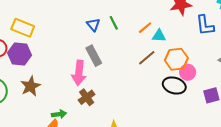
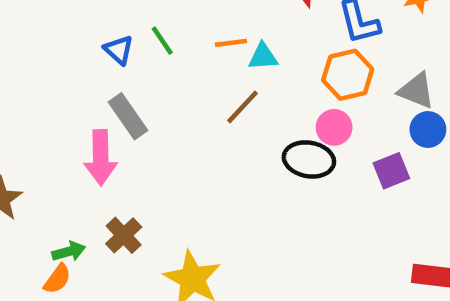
orange line: (145, 28) -> (231, 43), turned 40
orange hexagon: (176, 59) -> (348, 75), moved
brown cross: (87, 97) -> (124, 235), moved

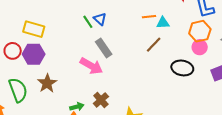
green line: (162, 41) -> (88, 22), moved
pink circle: (334, 127) -> (200, 47), moved
pink arrow: (101, 158) -> (91, 66), turned -60

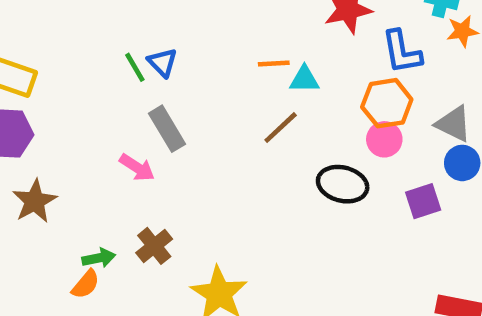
pink arrow: (91, 66) -> (137, 167), size x0.7

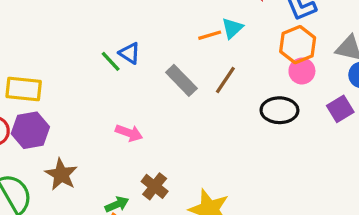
cyan triangle: (304, 79) -> (232, 28), moved, turned -30
gray rectangle: (167, 129) -> (181, 80), moved

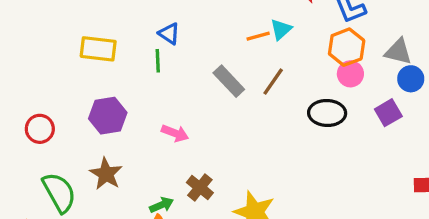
blue triangle: (130, 53) -> (169, 34), moved
green line: (111, 61) -> (158, 61), turned 40
yellow rectangle: (24, 89) -> (98, 49), moved
purple hexagon: (30, 130) -> (108, 116), moved

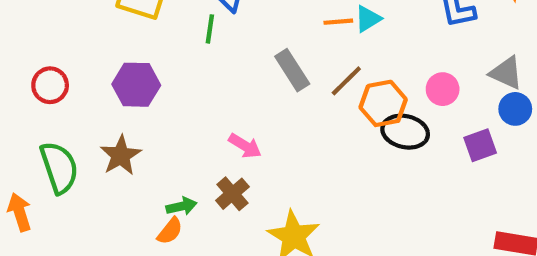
orange hexagon: (347, 47) -> (383, 103), moved
pink arrow: (175, 133) -> (245, 146), moved

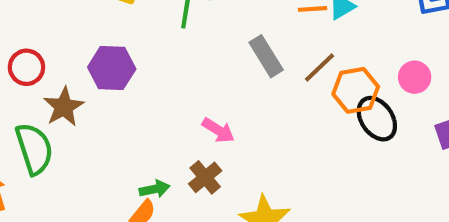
black ellipse: (405, 132) -> (377, 119), turned 42
brown star: (121, 155) -> (64, 107), moved

